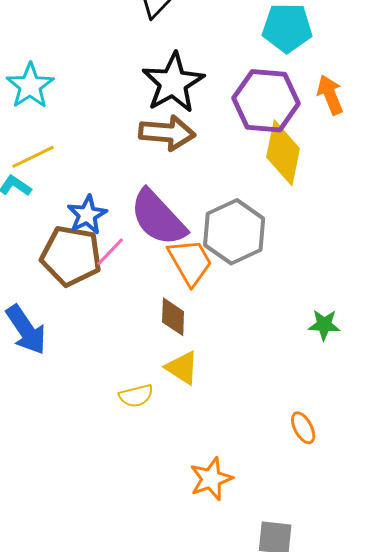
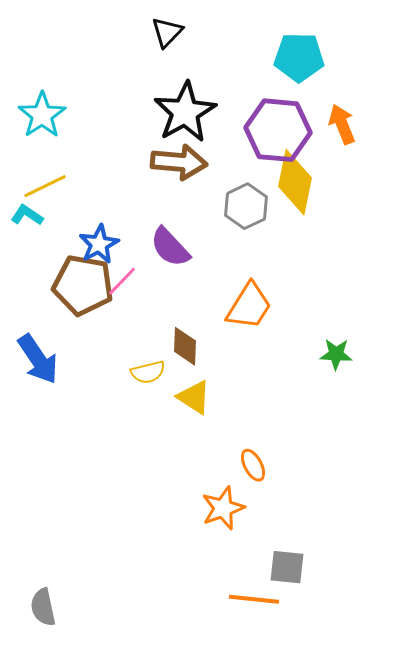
purple semicircle: (158, 218) -> (170, 247), size x0.7
gray hexagon: (234, 232) -> (246, 206), moved, size x0.7
orange trapezoid: (190, 262) -> (249, 306), moved, turned 62
yellow semicircle: (136, 396) -> (148, 372), moved
orange ellipse: (303, 428) -> (253, 465), moved

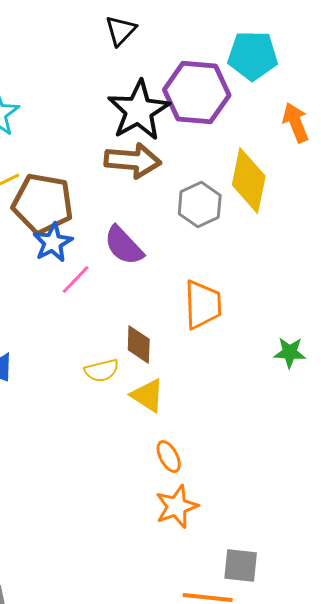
purple hexagon: (278, 130) -> (197, 93), moved
brown pentagon: (83, 285) -> (43, 204), moved
orange trapezoid: (249, 306) -> (203, 305), turned -34
orange ellipse: (253, 465) -> (169, 457), moved

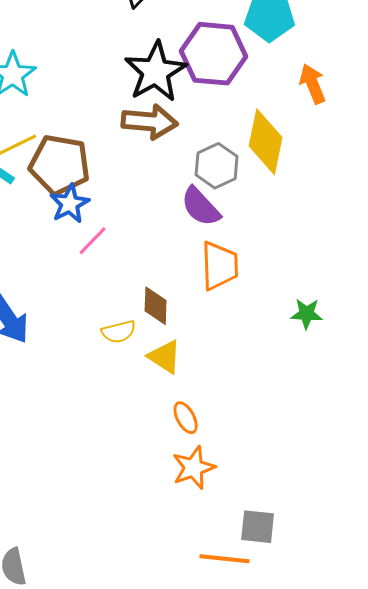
purple semicircle: (124, 246) -> (201, 207), moved

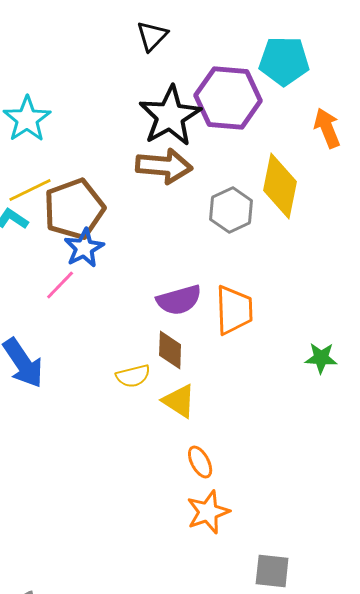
brown pentagon: (60, 165) -> (74, 209), turned -30
purple semicircle: (201, 207) -> (179, 300), moved, turned -63
pink line: (93, 241) -> (60, 285), moved

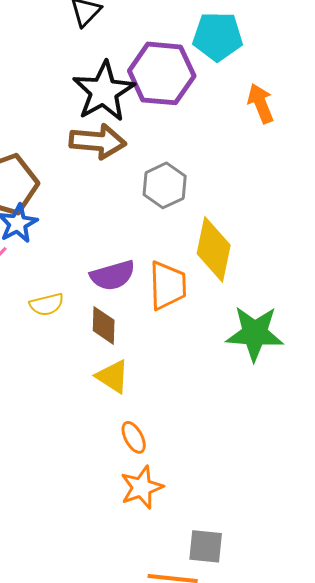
yellow diamond: (280, 186) -> (214, 249), moved
green star: (321, 358) -> (255, 333), size x1.8
yellow semicircle: (133, 376) -> (47, 304), moved

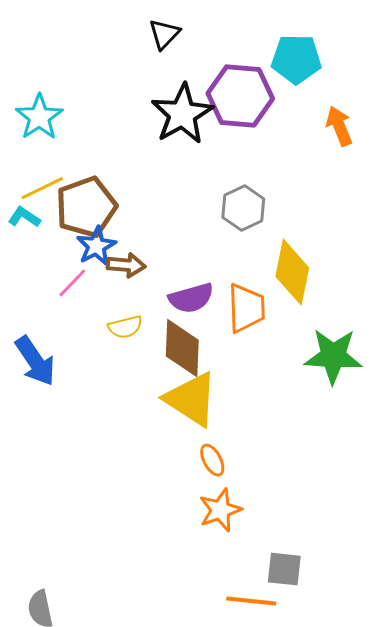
brown arrow: (98, 141) -> (126, 265), moved, size x0.7
brown diamond: (104, 325) -> (182, 348), size x1.5
yellow triangle: (113, 376) -> (191, 399), size x1.6

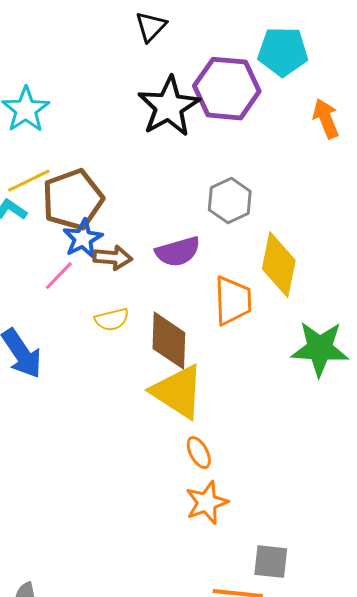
purple semicircle: (191, 298) -> (178, 252), moved

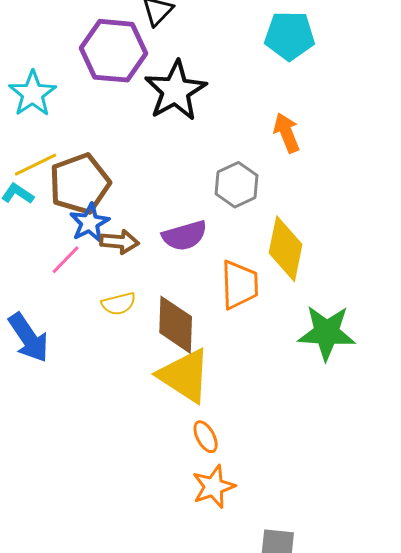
purple hexagon: (227, 89) -> (114, 51), moved
orange arrow: (326, 119) -> (287, 133), moved

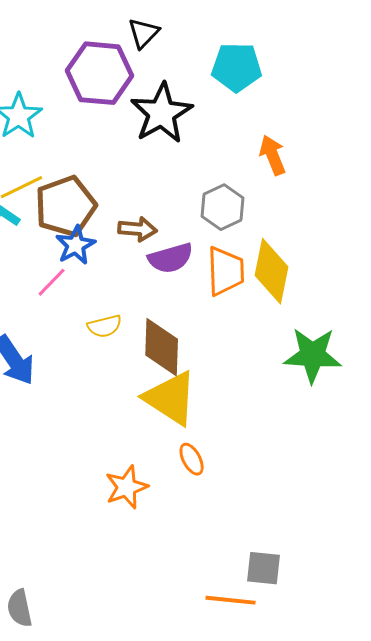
cyan pentagon: (290, 36) -> (237, 67), moved
brown arrow: (120, 242) -> (138, 229), moved
orange trapezoid: (240, 285) -> (226, 271), moved
orange star: (214, 487) -> (127, 487), moved

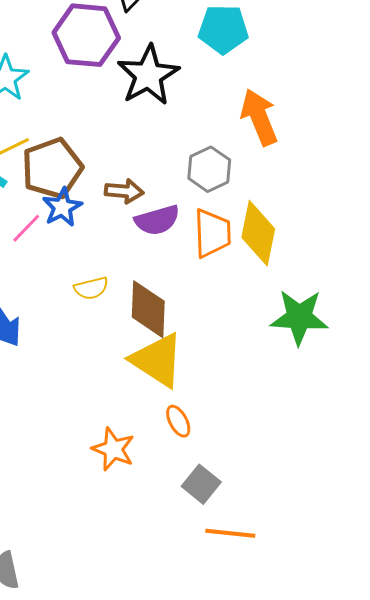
orange arrow: (273, 155) -> (259, 117), size x1.4
pink line: (52, 282) -> (26, 228), moved
orange star: (127, 487) -> (113, 449), turned -30
gray square: (264, 568) -> (201, 484), moved, turned 33
orange line: (231, 600) -> (230, 533), moved

